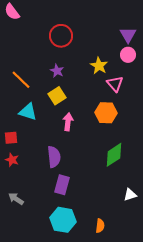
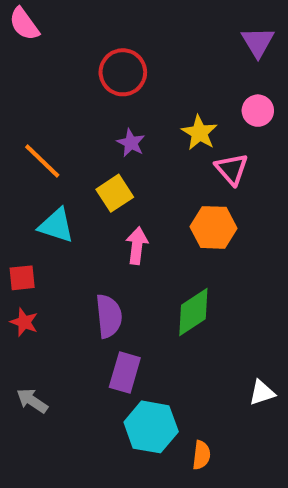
purple triangle: (128, 35) -> (258, 42), moved
purple star: (57, 71) -> (131, 143), moved
green diamond: (114, 155) -> (193, 312), moved
cyan hexagon: (63, 220) -> (151, 427), moved

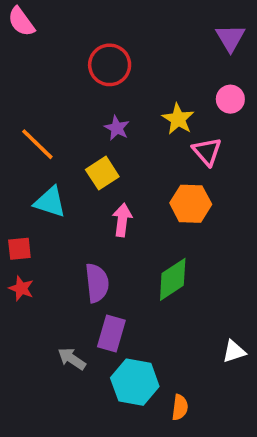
gray arrow: (32, 401) -> (72, 359), moved

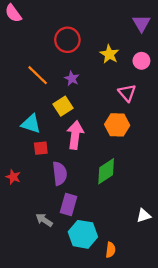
yellow star: (178, 119) -> (109, 54), moved
orange line: (37, 144) -> (38, 75), moved
pink arrow: (122, 220) -> (75, 135), size x1.4
red square: (19, 249) -> (41, 148), moved

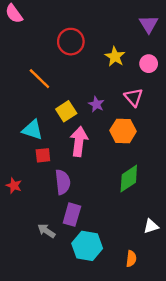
purple star: (72, 78) -> (96, 104), moved
green diamond: (106, 171) -> (129, 179), moved
orange semicircle: (111, 250) -> (131, 259), moved

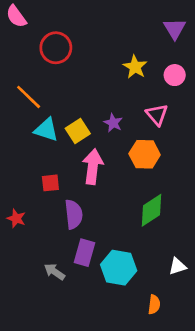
red circle: (71, 42) -> (56, 48), moved
orange line: (39, 79) -> (29, 97), moved
cyan triangle: (32, 130) -> (46, 130), moved
cyan hexagon: (87, 246) -> (119, 268), moved

